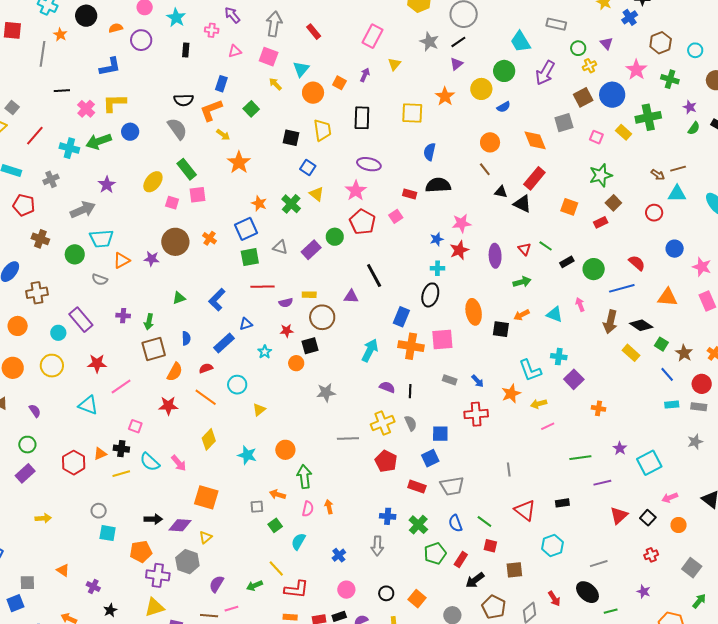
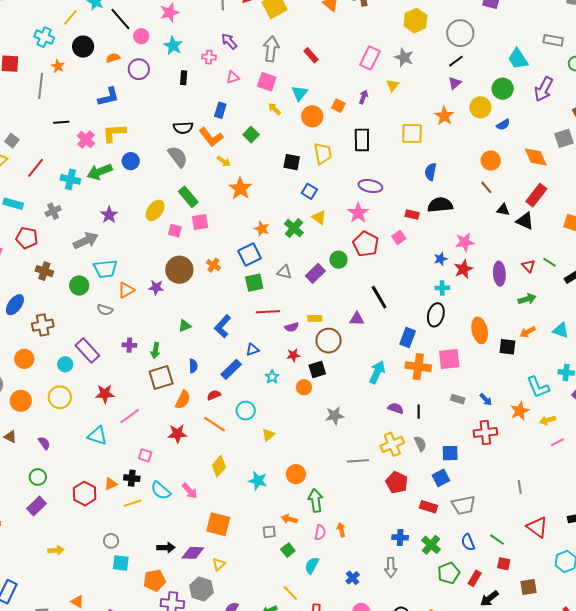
gray star: (429, 42) -> (404, 57), moved
orange L-shape: (211, 110) -> (211, 137), turned -105

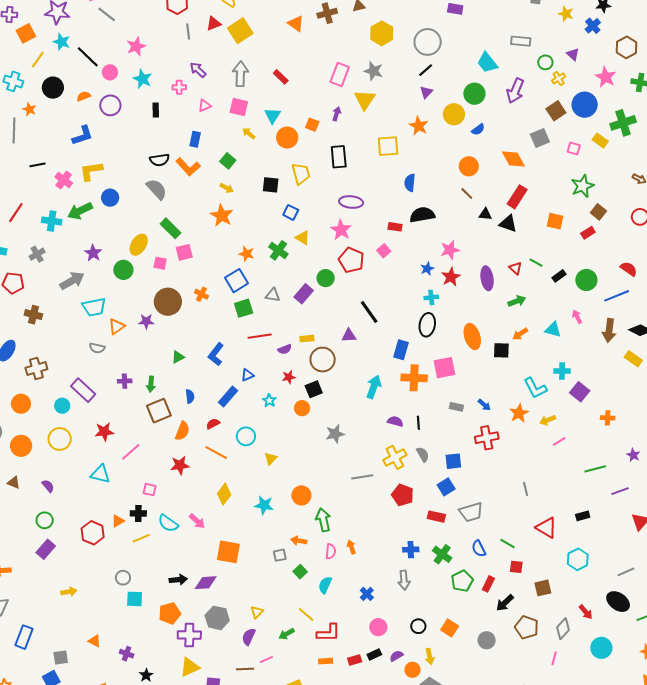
yellow triangle: (393, 85) -> (365, 100), size x1.6
yellow arrow: (224, 161) -> (227, 188), moved
green circle: (79, 285) -> (123, 270), moved
yellow triangle: (219, 564) -> (257, 612), moved

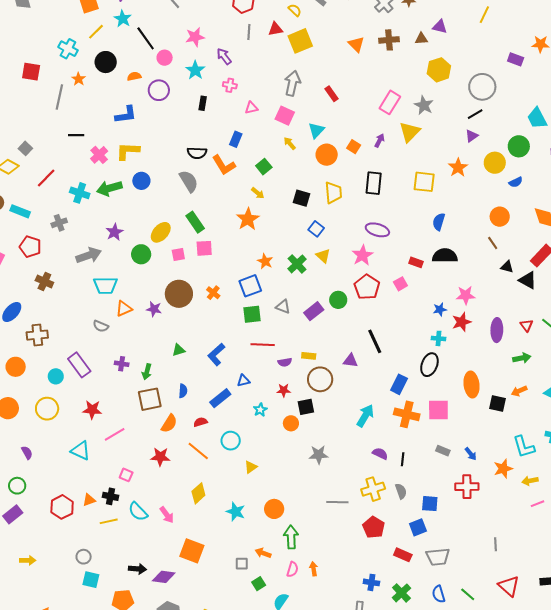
purple arrow: (198, 70) -> (224, 56), moved
pink square: (160, 263) -> (178, 254), turned -32

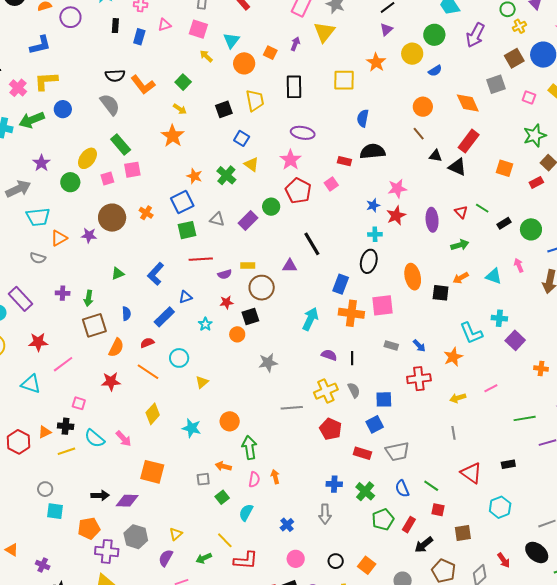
blue rectangle: (236, 139) -> (139, 37), moved
black square: (302, 198) -> (224, 109), turned -30
yellow arrow: (530, 481) -> (458, 398), moved

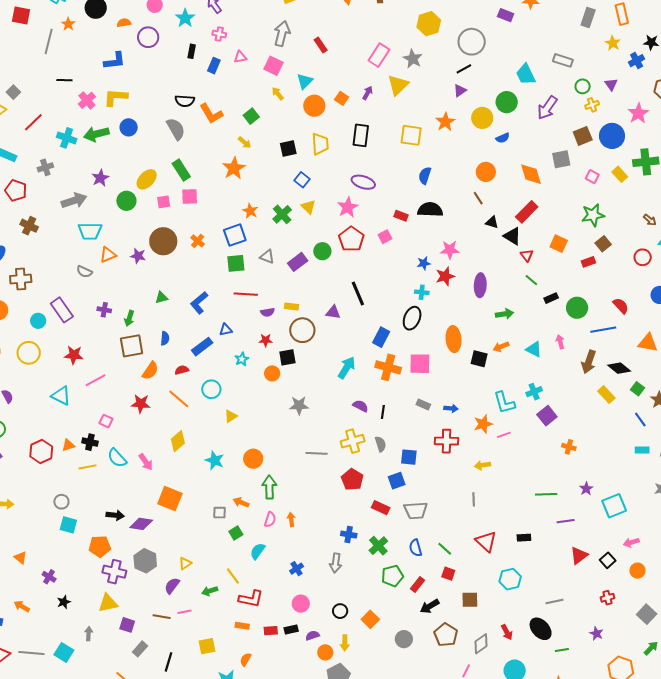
red triangle: (461, 212) -> (527, 255), moved
cyan cross: (499, 318) -> (534, 392), turned -35
blue arrow: (419, 346) -> (451, 408), turned -48
pink line: (491, 388) -> (504, 435), moved

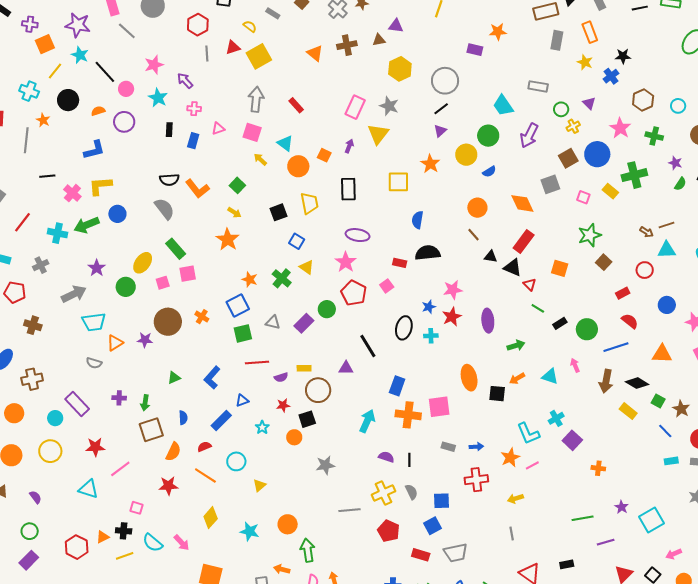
cyan triangle: (305, 81) -> (285, 143), turned -30
red rectangle: (588, 262) -> (623, 293), moved
black ellipse: (412, 318) -> (404, 328), moved

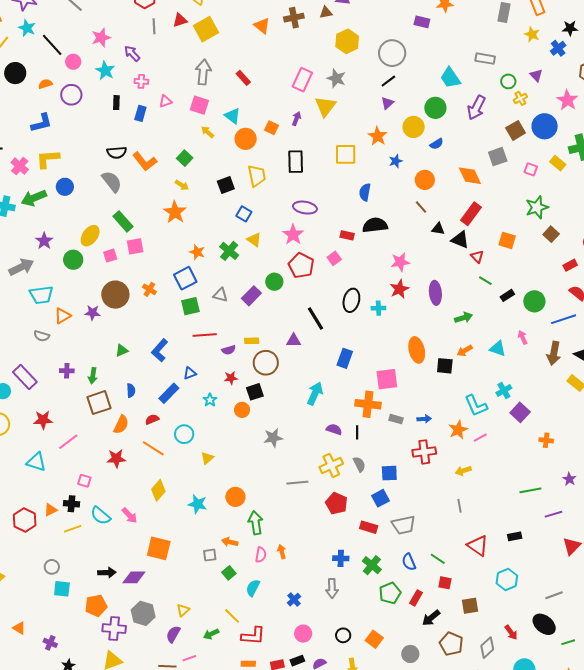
blue star: (429, 307) -> (396, 161), moved
orange cross: (408, 415) -> (368, 404), moved

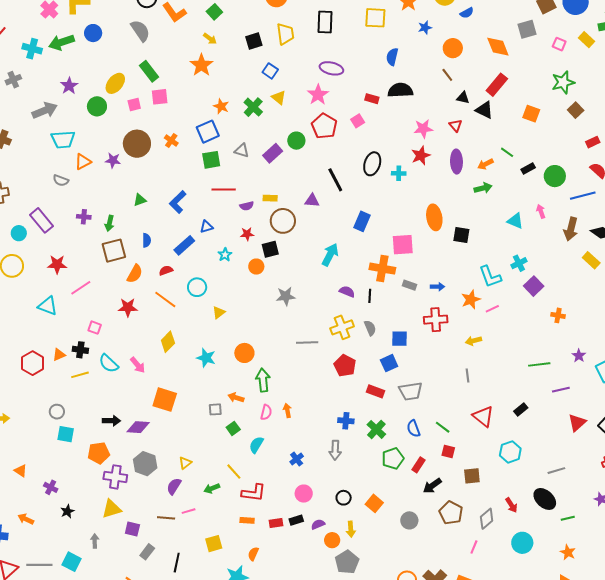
red triangle: (477, 257) -> (455, 125), moved
orange arrow: (465, 351) -> (485, 164), moved
black rectangle: (515, 536) -> (521, 409), turned -32

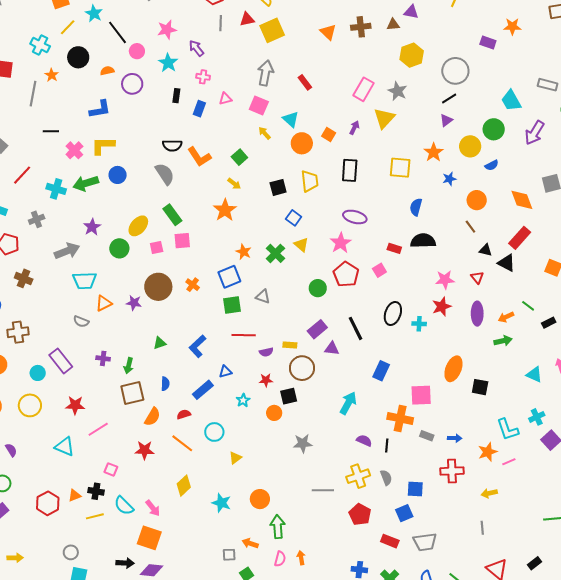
purple rectangle: (273, 153) -> (317, 329), moved
orange ellipse: (434, 217) -> (453, 369), turned 30
orange square: (165, 400) -> (149, 538), moved

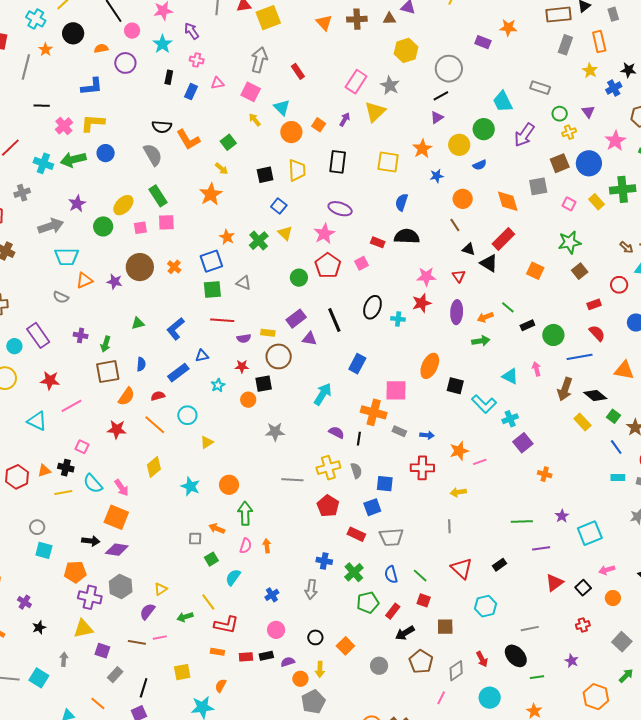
cyan L-shape: (508, 430) -> (484, 404), moved, turned -30

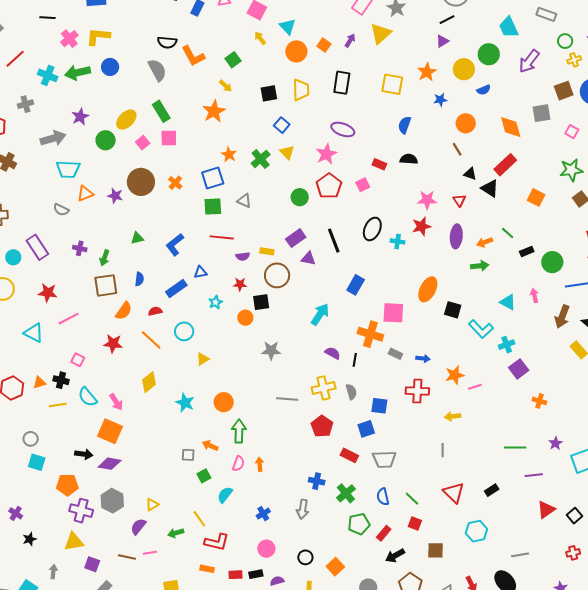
pink square: (140, 228) -> (143, 143), turned -32
black semicircle: (407, 236) -> (409, 159), size x0.7

